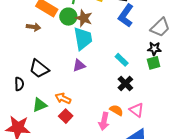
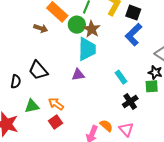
black cross: (125, 83) -> (130, 102), moved

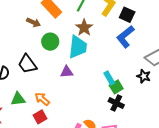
green circle: (77, 25) -> (50, 42), moved
green square: (152, 86) -> (116, 87), moved, turned -32
black cross: (130, 102) -> (116, 103), turned -35

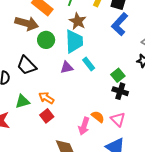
brown arrow: (33, 22) -> (27, 23), size x1.6
cyan rectangle: (109, 78) -> (89, 64), moved

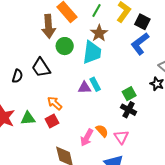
brown arrow: (27, 23) -> (49, 26), turned 60
cyan rectangle: (89, 64) -> (95, 84), moved
purple triangle: (67, 67) -> (84, 88), moved
green triangle: (22, 101) -> (28, 118), moved

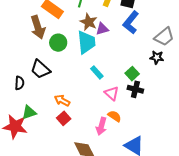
purple triangle: (84, 88) -> (102, 29), moved
green triangle: (28, 118) -> (29, 112), moved
pink triangle: (121, 137) -> (112, 93), moved

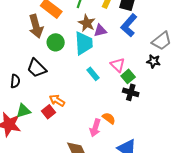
pink triangle: (112, 93) -> (118, 65), moved
red square: (64, 118) -> (48, 112), moved

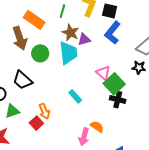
cyan rectangle: (93, 74) -> (75, 96), moved
green square: (128, 76) -> (114, 84), size x1.5
orange arrow: (57, 100) -> (44, 111), turned -140
green triangle: (23, 111) -> (12, 111), moved

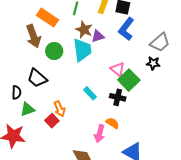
black cross: (118, 100) -> (118, 97), moved

